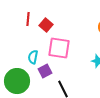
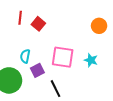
pink square: (59, 48) -> (63, 57), moved

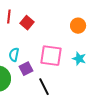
orange circle: (99, 26) -> (78, 26), moved

